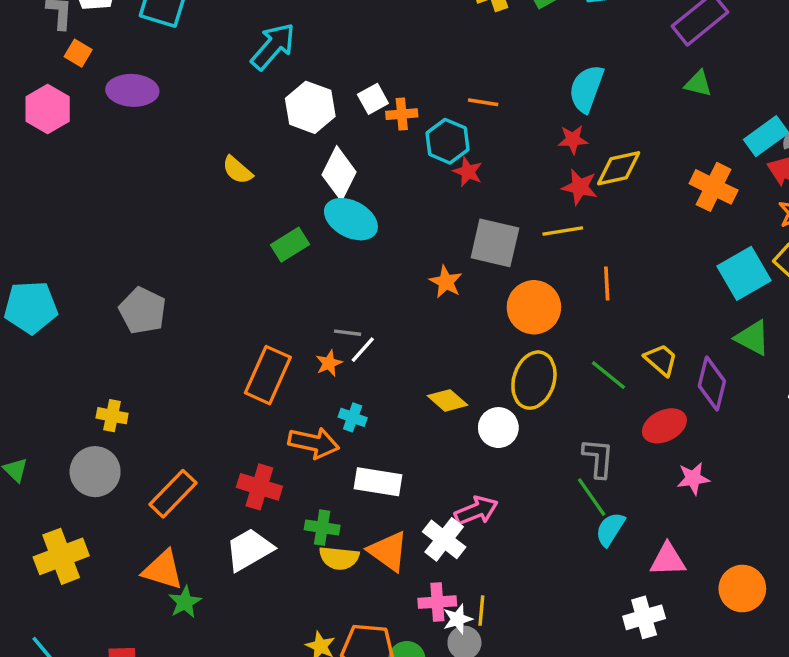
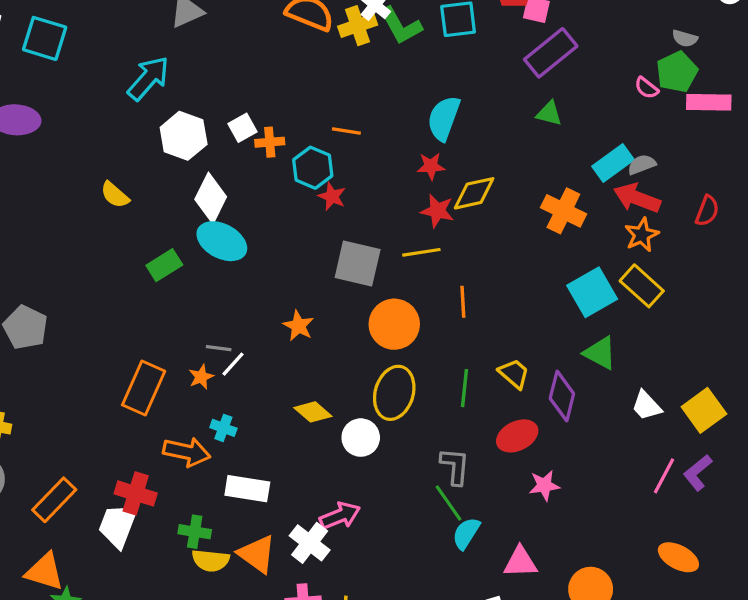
orange star: (446, 282) -> (298, 326), moved
green line: (608, 375) -> (464, 388), turned 57
white trapezoid: (249, 550) -> (118, 525), moved, turned -39

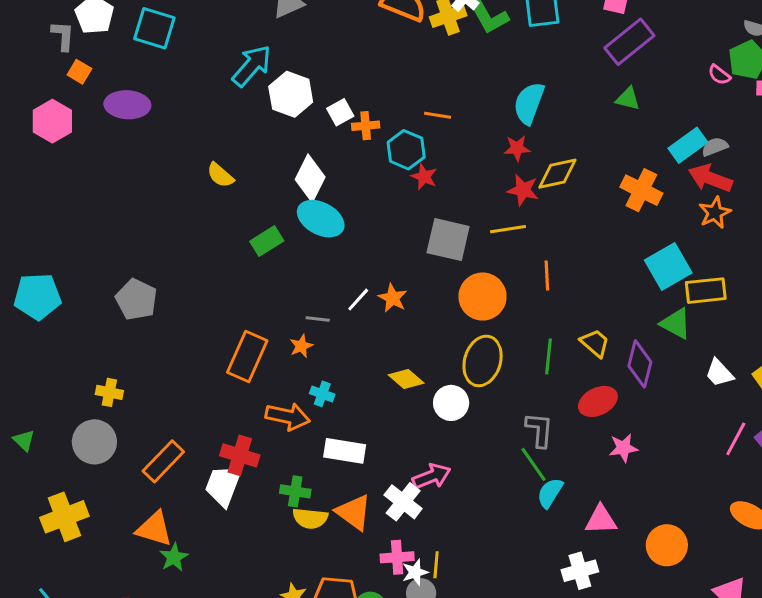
white hexagon: (184, 136) -> (291, 94), moved
yellow rectangle: (642, 286) -> (706, 291), moved, turned -48
white line: (233, 364) -> (358, 300), moved

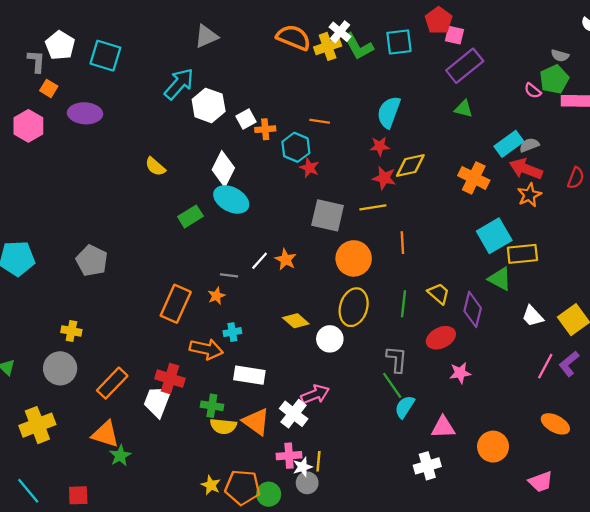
cyan cross: (322, 394) -> (232, 332), turned -30

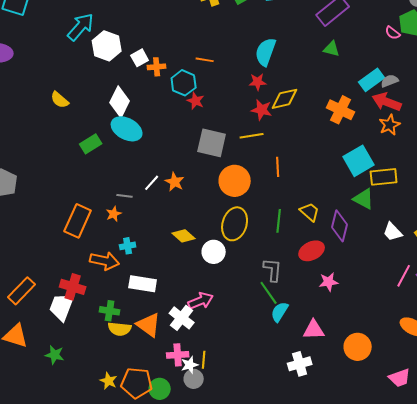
green star: (120, 456) -> (55, 355), moved, turned -30

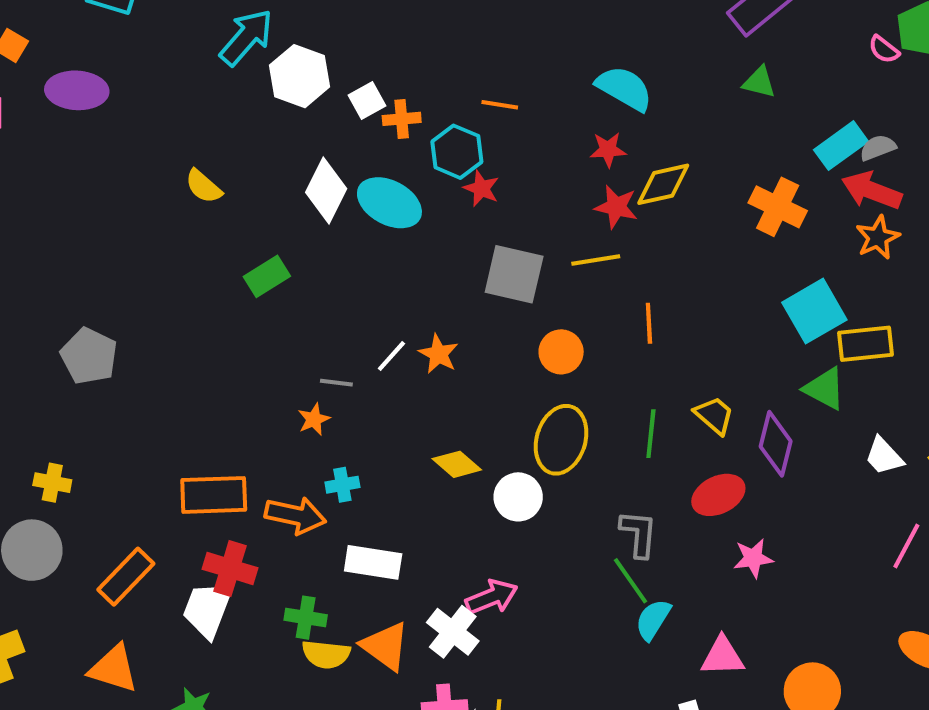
cyan semicircle: (266, 52) -> (624, 88), turned 100
cyan ellipse: (127, 129) -> (389, 203), moved
orange circle: (235, 181) -> (561, 352), size x0.7
orange rectangle: (78, 221) -> (214, 495), moved, turned 64

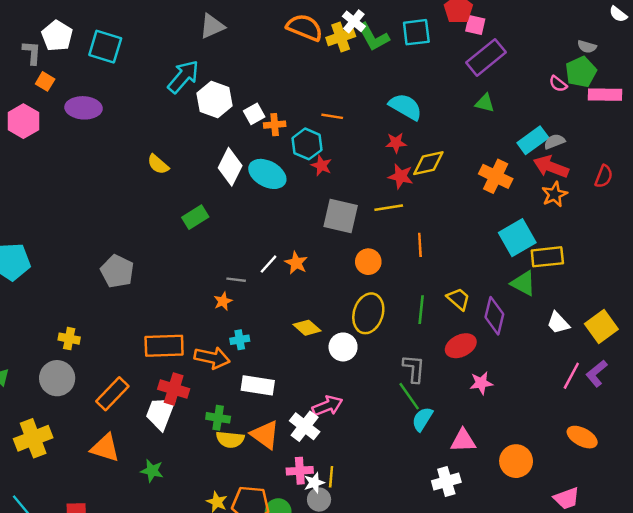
gray pentagon: (89, 356) -> (117, 271), moved

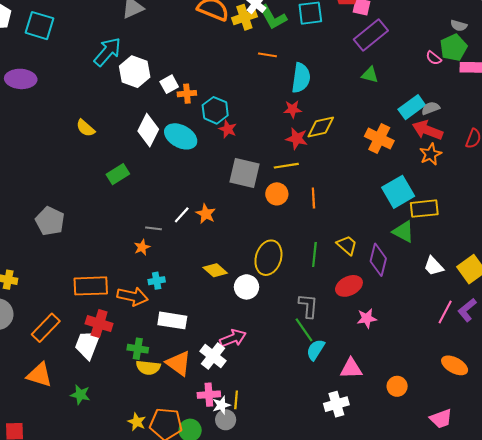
cyan semicircle: (406, 107) -> (301, 78), turned 68
orange line: (332, 116) -> (267, 55), moved
orange circle: (368, 262) -> (277, 194), moved
orange circle: (516, 461) -> (397, 386), size x0.7

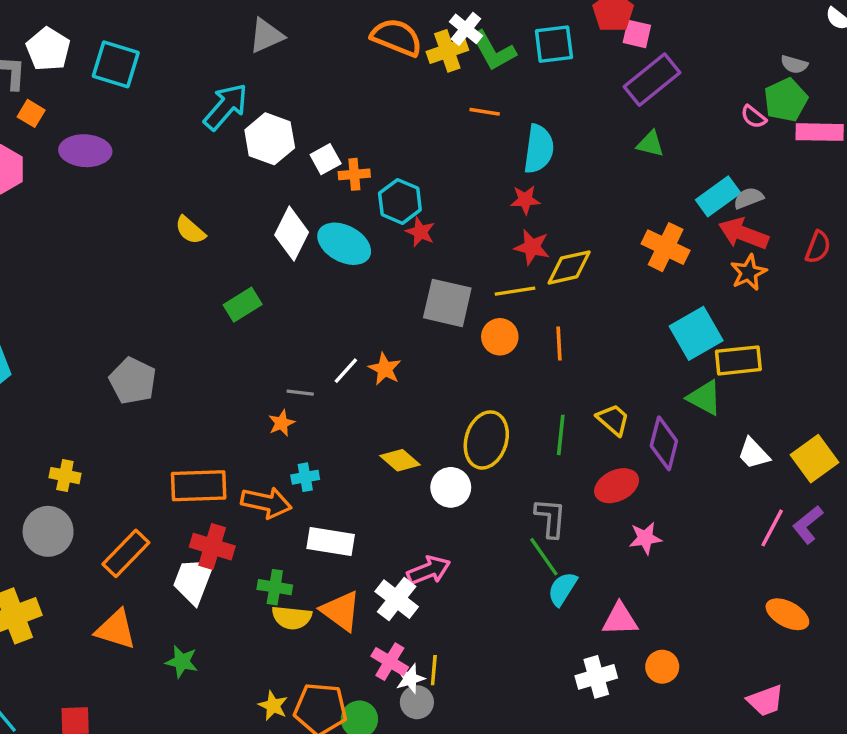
yellow diamond: (321, 127) -> (569, 267), moved
orange circle: (397, 386) -> (662, 667), moved
pink cross: (209, 395) -> (390, 662), turned 35

